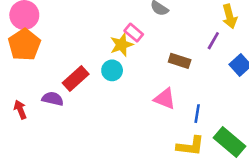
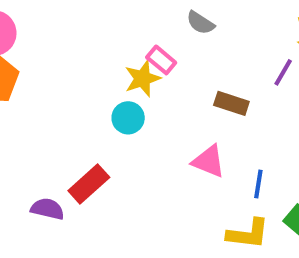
red rectangle: (76, 78) -> (89, 184), moved
purple semicircle: (53, 99) -> (47, 209), moved

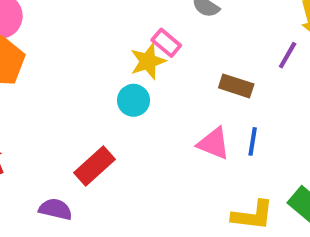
blue line: (258, 184) -> (253, 141), moved
purple semicircle: (47, 209) -> (55, 209), moved

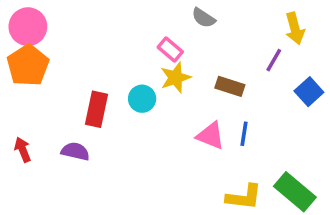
yellow star: (148, 61) -> (175, 78), moved
red rectangle: (94, 166) -> (96, 109), moved, turned -36
purple semicircle: (55, 209) -> (75, 151), moved

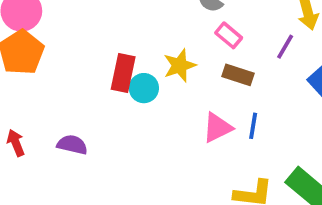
pink rectangle: (170, 50) -> (229, 35), moved
red rectangle: (96, 109) -> (123, 73), moved
pink triangle: (211, 136) -> (217, 128), turned -48

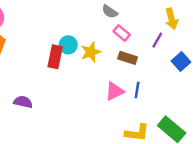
cyan circle: (144, 88) -> (68, 45), moved

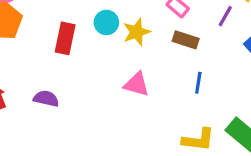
red rectangle: (55, 57) -> (65, 38), moved
pink triangle: (115, 91) -> (137, 84), moved, turned 42

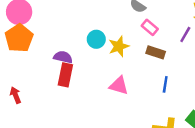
red rectangle: (65, 38) -> (65, 75), moved
purple semicircle: (46, 99) -> (63, 57), moved

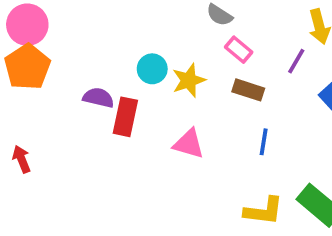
red rectangle: (65, 75) -> (125, 117), moved

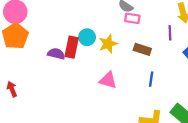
pink rectangle: (239, 50) -> (132, 18), moved, turned -32
purple line: (296, 61) -> (170, 33), turned -32
red rectangle: (125, 117) -> (72, 47), moved

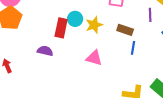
purple semicircle: (56, 54) -> (45, 51), moved
blue line: (151, 79) -> (133, 48), moved

